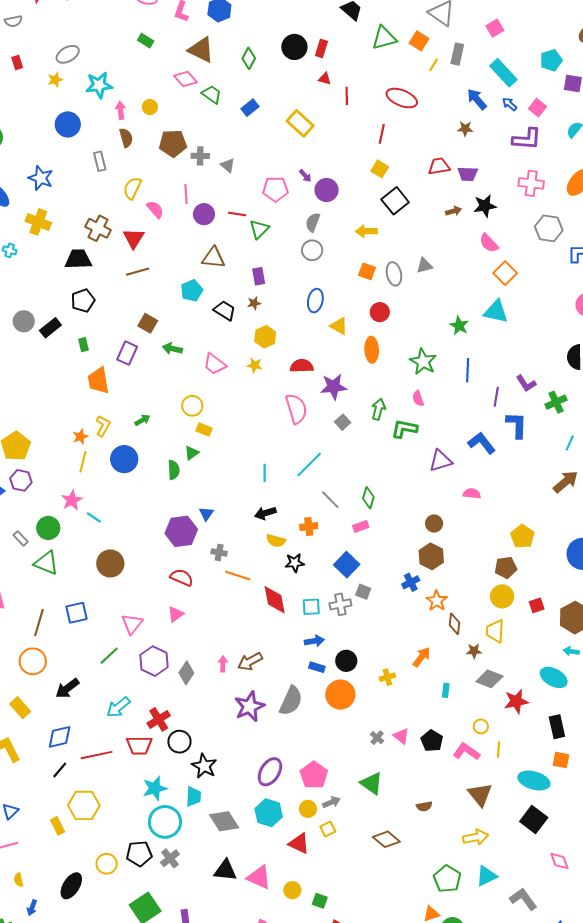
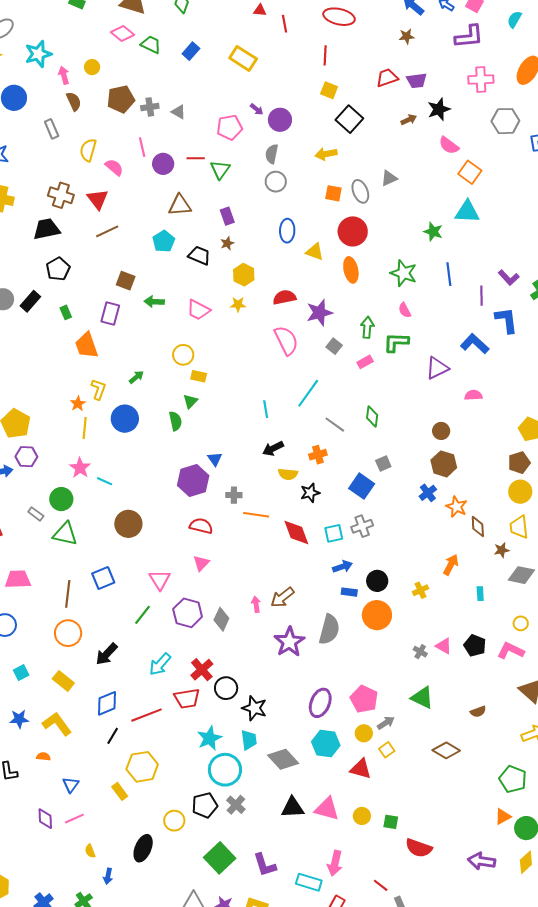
red circle: (380, 312) -> (353, 231), size x1.5
pink rectangle: (361, 526) -> (365, 362), moved
gray square: (363, 592) -> (383, 464), moved, turned -35

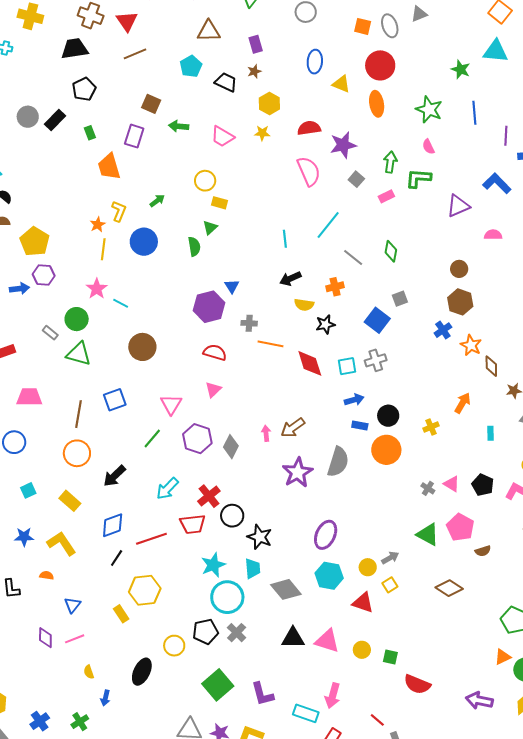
pink pentagon: (364, 699) -> (460, 527), moved

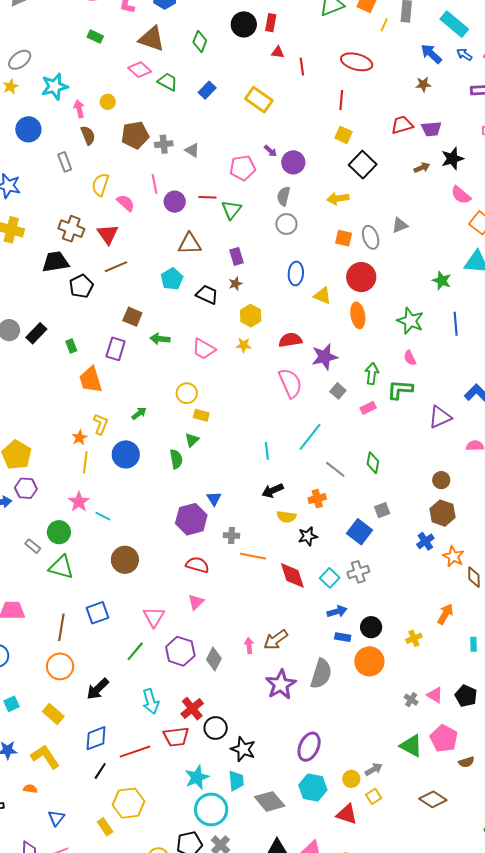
black pentagon: (84, 89) -> (81, 286), moved
cyan square: (347, 366) -> (330, 578), turned -36
cyan arrow: (167, 489) -> (151, 701), turned -60

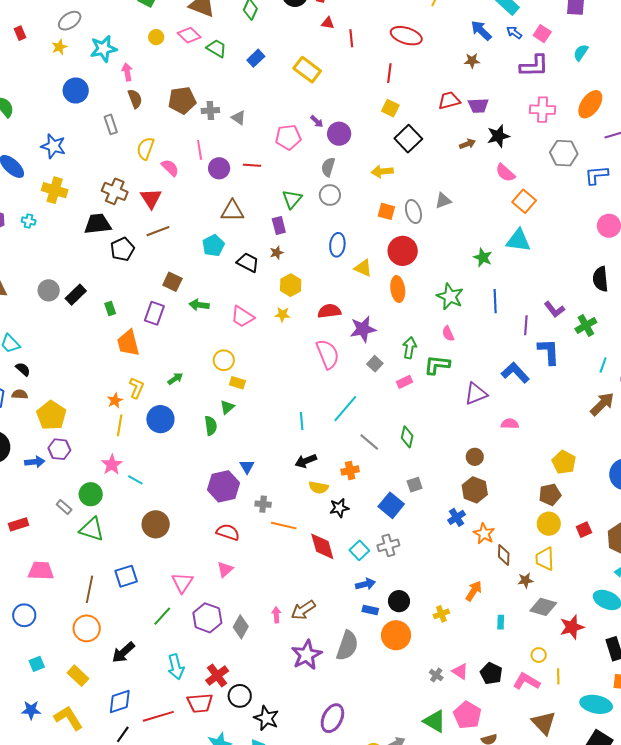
yellow circle: (108, 102) -> (156, 37), moved
green triangle: (231, 210) -> (292, 199), moved

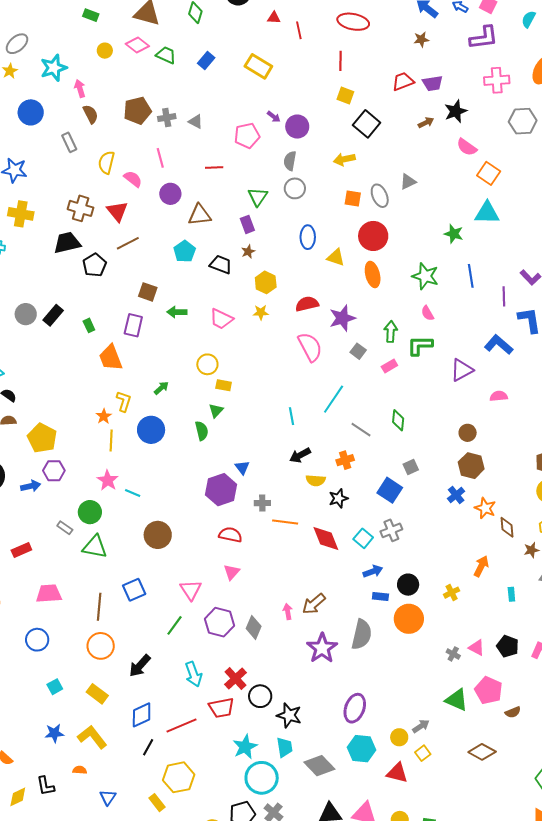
purple circle: (219, 168) -> (170, 194), moved

